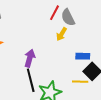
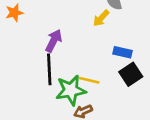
yellow line: (80, 82) -> (89, 80), moved

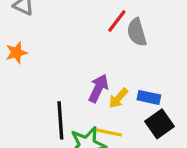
yellow arrow: (101, 18) -> (118, 98), moved
purple arrow: (54, 41) -> (98, 88), moved

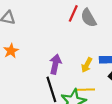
purple arrow: (98, 88) -> (55, 64), moved

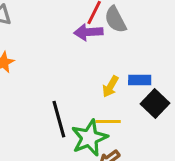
purple arrow: (55, 64) -> (88, 32), moved, turned -108

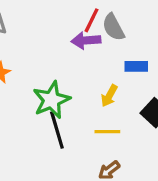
blue rectangle: (140, 80) -> (136, 66), moved
green star: (89, 138) -> (51, 100), moved

